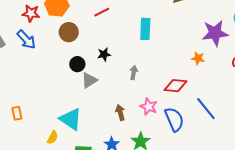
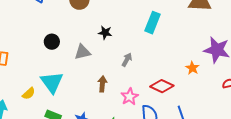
black circle: (77, 64) -> (52, 42), moved
brown arrow: (120, 112) -> (102, 84), moved

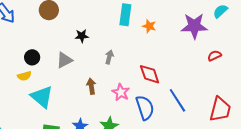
orange star: (192, 68) -> (149, 26), moved
red diamond: (162, 86) -> (150, 74), turned 60
yellow semicircle: (29, 93) -> (24, 76), moved, turned 40

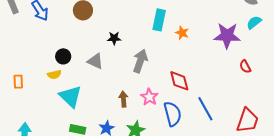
red semicircle: (214, 56) -> (245, 66), turned -96
gray arrow: (109, 57) -> (140, 61), size x1.6
gray triangle: (64, 60) -> (95, 61), turned 48
brown arrow: (91, 86) -> (123, 99), moved

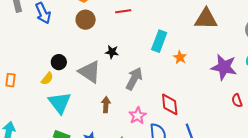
gray triangle: (95, 61) -> (90, 72), size x1.4
yellow semicircle: (54, 74) -> (47, 79), turned -48
brown arrow: (123, 99) -> (106, 105), moved

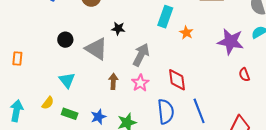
yellow semicircle: (47, 79) -> (48, 103), moved
cyan triangle: (60, 103) -> (67, 80), size x0.7
pink star: (138, 116) -> (140, 83), moved

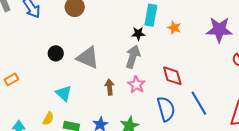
black star: (118, 29) -> (138, 34), moved
orange rectangle: (17, 58) -> (11, 79), turned 64

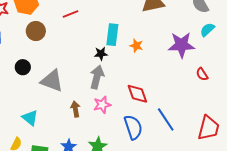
black circle: (56, 53) -> (23, 67), moved
pink star: (136, 85) -> (102, 105), turned 30

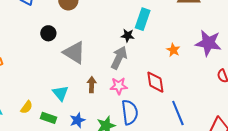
orange star: (136, 46) -> (173, 50), moved
cyan triangle: (30, 118) -> (60, 93), moved
blue semicircle: (133, 127) -> (130, 112), moved

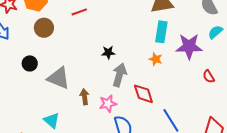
cyan rectangle: (143, 19) -> (161, 32), moved
gray arrow: (119, 58) -> (119, 75), moved
brown arrow: (92, 85) -> (84, 97), moved

